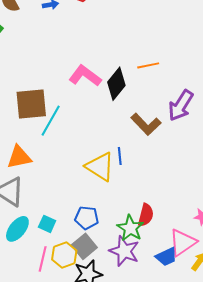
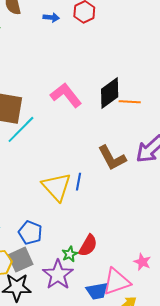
black diamond: (116, 84) -> (110, 93), moved
green star: (130, 228) -> (70, 254), size x0.6

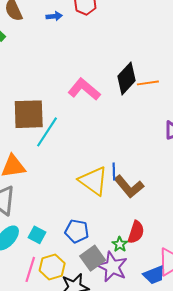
brown L-shape: (112, 158) -> (129, 187), moved
gray square: (21, 260) -> (93, 258), moved

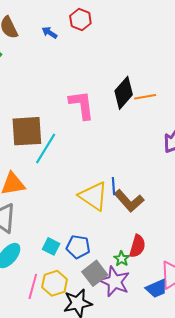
blue arrow: (54, 16) -> (50, 33), turned -140
pink L-shape: (84, 89) -> (82, 105), turned 44
cyan square: (37, 235) -> (51, 246), moved

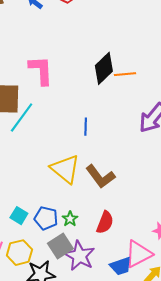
pink L-shape: (82, 105) -> (41, 70), moved
blue line: (114, 186) -> (86, 127), moved
green star: (122, 259) -> (70, 219), moved

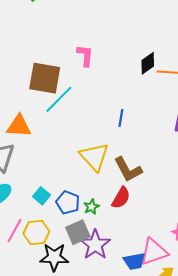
black diamond: (104, 68) -> (148, 63), size x0.7
pink L-shape: (41, 70) -> (85, 56), size x0.7
red semicircle: (105, 222) -> (121, 198), moved

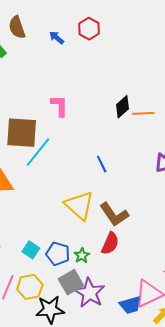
blue line: (121, 118) -> (102, 164), turned -30

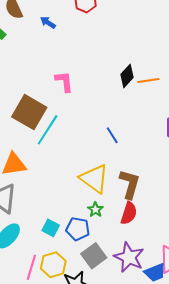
blue arrow: (57, 38) -> (48, 22), moved
brown square: (22, 133) -> (29, 112), turned 32
brown L-shape: (114, 215) -> (130, 184), turned -124
green star: (82, 256) -> (95, 210), moved
purple star: (90, 293) -> (129, 257), moved

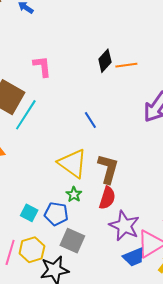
gray square: (94, 256) -> (72, 241), turned -30
purple star: (129, 257) -> (124, 226), moved

